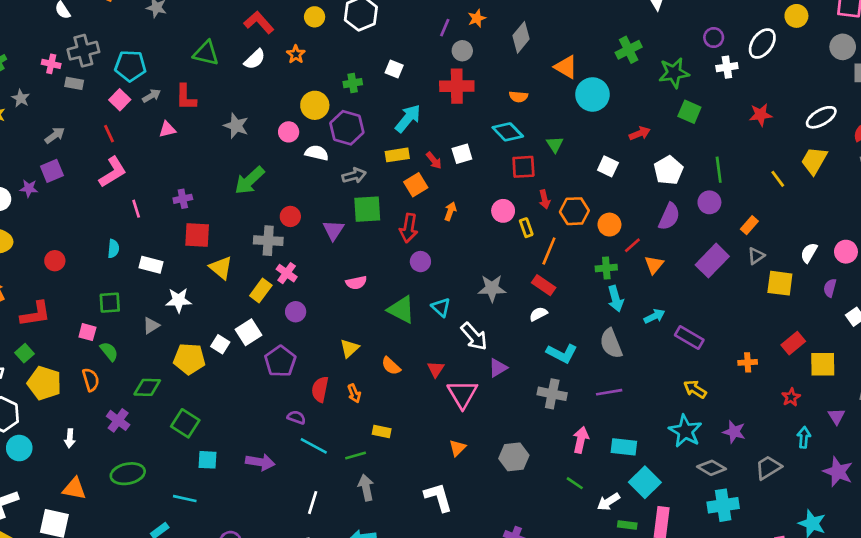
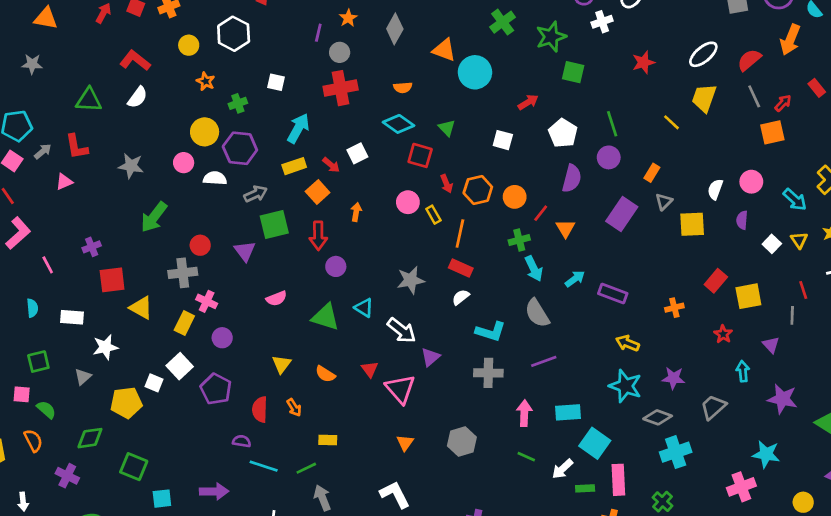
orange star: (296, 54) -> (206, 81), moved
red square: (523, 167) -> (420, 155), turned 30

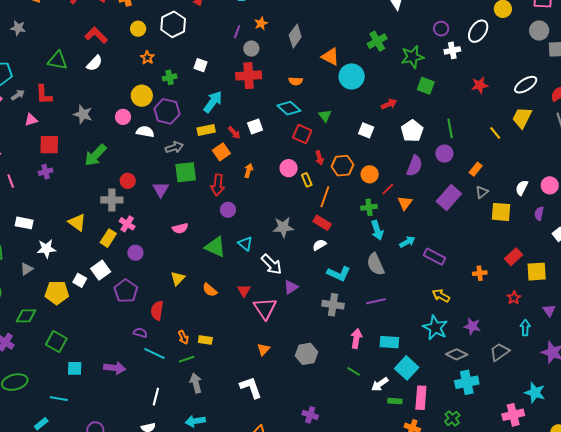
red square: (112, 280) -> (49, 145), moved
orange arrow: (294, 407) -> (183, 337), moved

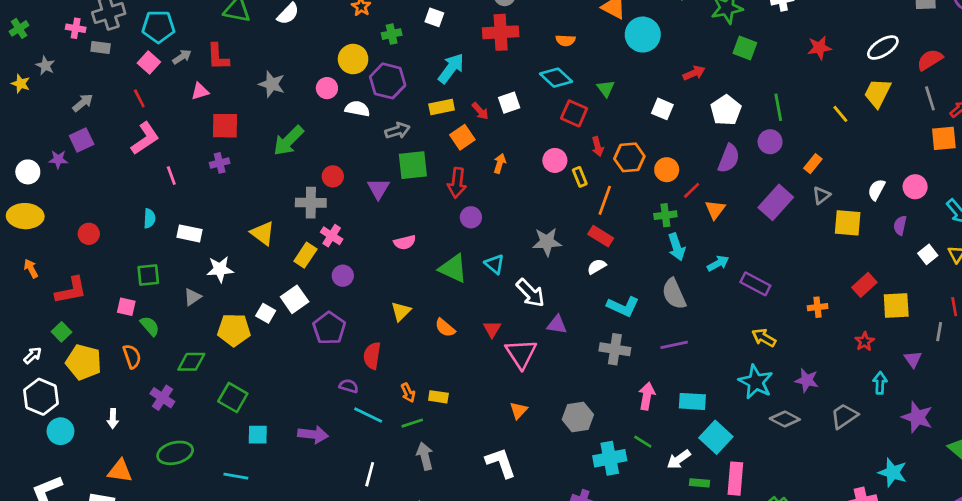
purple triangle: (291, 287) -> (557, 325), turned 42
cyan cross: (467, 382) -> (610, 458), moved

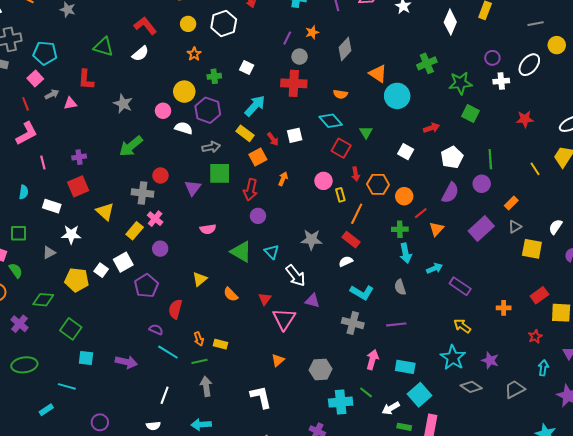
gray arrow: (182, 57) -> (52, 94), moved
yellow rectangle: (442, 107) -> (245, 133), turned 42
red square: (225, 126) -> (78, 186), moved, turned -30
gray semicircle: (674, 294) -> (400, 287), size x0.7

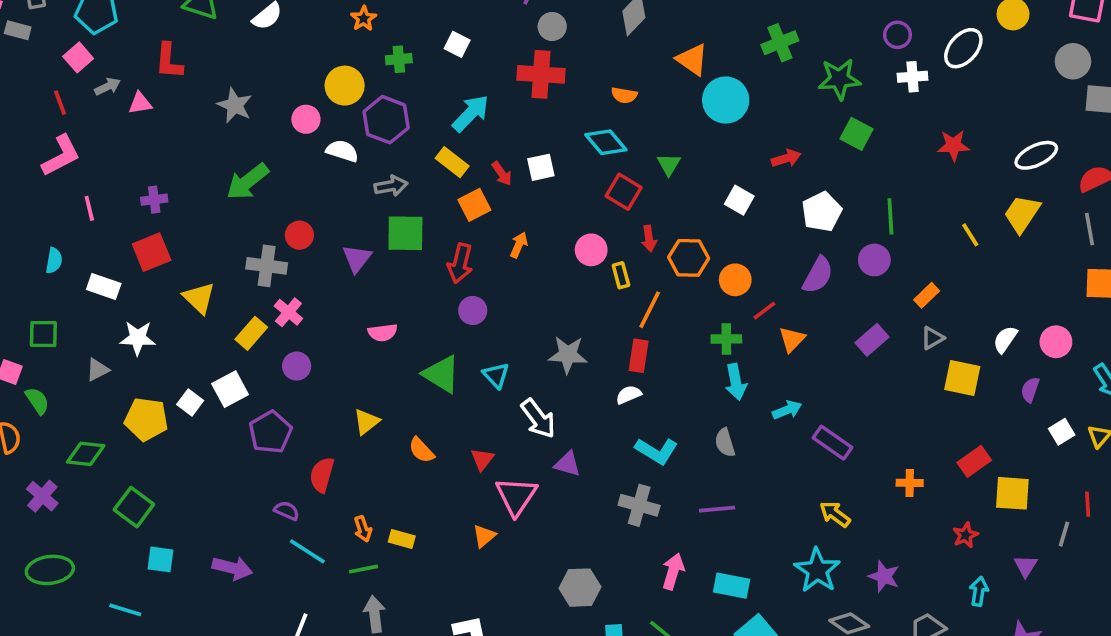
purple rectangle: (481, 228) -> (872, 340), size x0.7
red rectangle: (351, 240) -> (639, 356), turned 60
orange triangle: (278, 360) -> (484, 536), moved

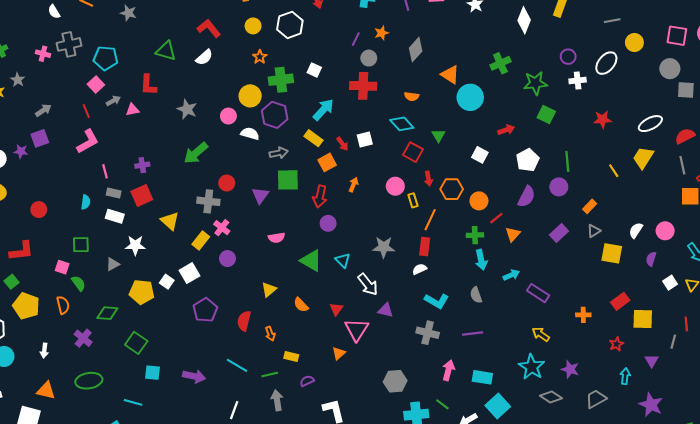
gray rectangle: (18, 30) -> (114, 193), moved
green cross: (399, 59) -> (281, 80), size x1.6
purple pentagon: (270, 432) -> (205, 310), moved
purple semicircle: (287, 511) -> (307, 381), moved, turned -48
orange arrow: (363, 529) -> (270, 334), moved

